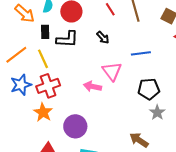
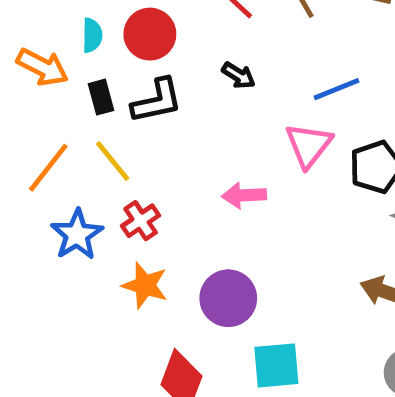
pink triangle: (112, 71) -> (309, 145), moved, turned 30
red cross: (48, 86) -> (141, 221), size x0.7

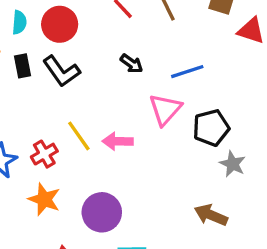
black arrow: (239, 75) -> (132, 64), moved
black L-shape: (157, 101) -> (61, 71), turned 63
yellow line: (113, 161) -> (79, 136), moved

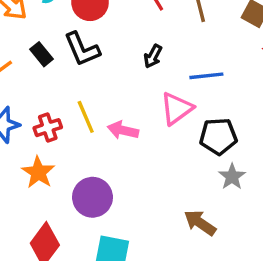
black arrow: (132, 64) -> (153, 56), turned 70
black rectangle: (23, 66) -> (41, 54), moved, turned -40

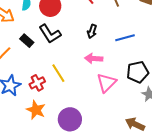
pink triangle: (177, 109) -> (106, 83), moved
pink arrow: (123, 130) -> (94, 58), moved

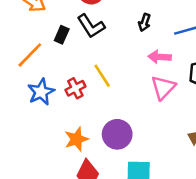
black rectangle: (27, 41) -> (62, 35), turned 72
pink arrow: (94, 58) -> (160, 57), moved
orange star: (36, 110) -> (76, 139), moved, turned 30

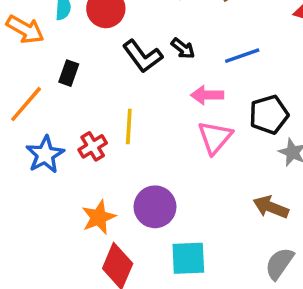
black arrow: (144, 22) -> (183, 48), turned -66
black L-shape: (91, 26) -> (142, 56), moved
yellow line: (102, 76) -> (129, 126), turned 40

